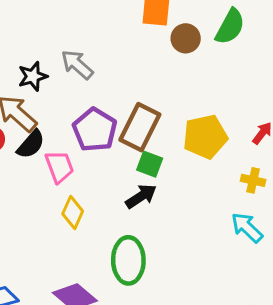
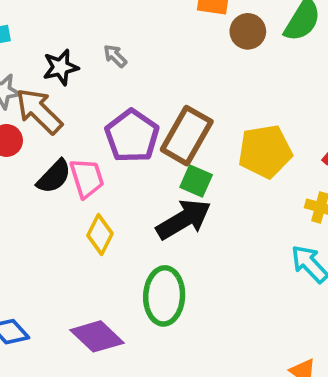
gray arrow: (77, 65) -> (115, 56), size x0.6
black semicircle: (31, 144) -> (54, 177), moved
black arrow: (141, 196) -> (184, 219), size x1.4

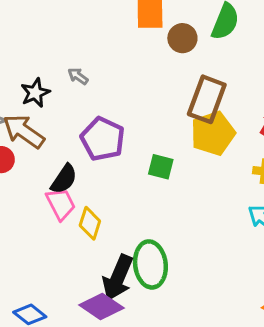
brown rectangle: (187, 136) -> (207, 99), moved
black semicircle: (54, 177) -> (64, 179), moved
pink trapezoid: (87, 178) -> (61, 204), moved
black arrow: (184, 219) -> (118, 278), moved, turned 153

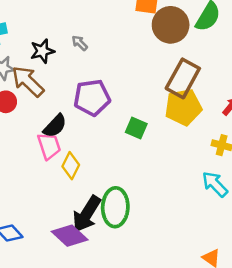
brown circle: (182, 38) -> (171, 25), size x1.5
purple pentagon: (103, 139) -> (92, 98), turned 30

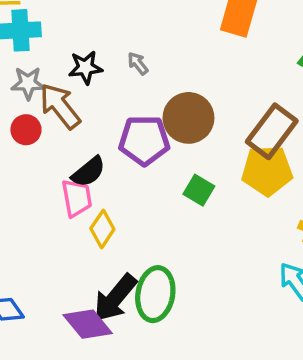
brown circle: (171, 25) -> (188, 118), moved

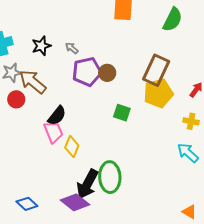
black star: (85, 68) -> (41, 46), moved
brown circle: (188, 118) -> (107, 73), size x0.6
purple pentagon: (144, 140) -> (87, 72), moved

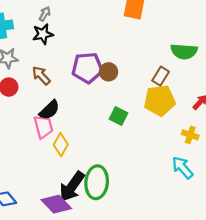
green semicircle: (173, 20) -> (184, 51), moved, turned 60
gray arrow: (72, 48) -> (45, 14), moved, turned 72
brown rectangle: (156, 70) -> (161, 76), size x0.6
brown arrow: (33, 82) -> (41, 76), moved, size x0.7

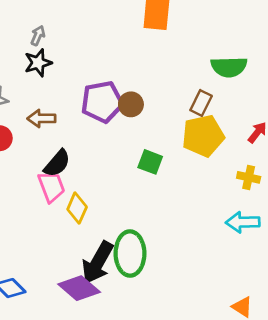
brown arrow: (41, 76) -> (41, 118), turned -42
cyan arrow: (183, 168) -> (243, 222), turned -45

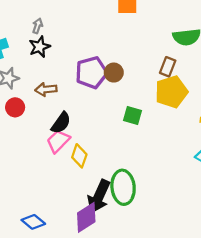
pink trapezoid: (51, 187) -> (58, 141), turned -110
purple diamond: (79, 288) -> (86, 217), turned -68

